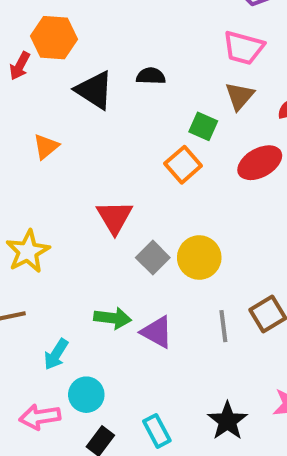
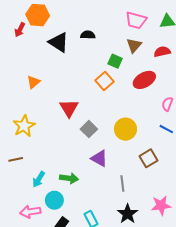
orange triangle: (46, 147) -> (33, 82), moved
yellow circle: (199, 258) -> (125, 129), moved
green arrow: (113, 318) -> (69, 178), moved
gray line: (223, 326) -> (122, 183), moved
purple triangle: (157, 332) -> (99, 158), moved

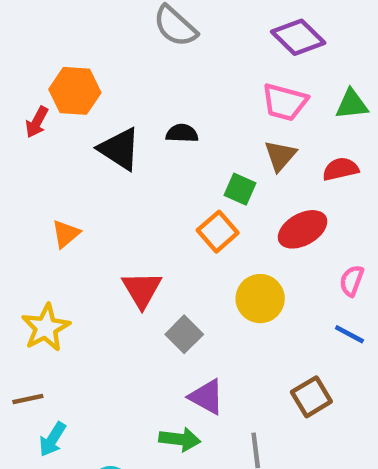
yellow circle: (125, 129) -> (260, 299), moved
green arrow: (69, 178) -> (180, 439), moved
cyan arrow: (39, 179) -> (52, 439), moved

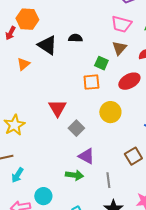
orange square: (218, 232) -> (91, 82), turned 36
orange triangle: (66, 234) -> (23, 64), moved

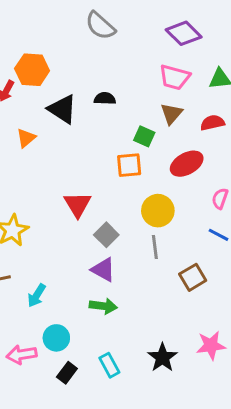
purple triangle: (86, 156) -> (103, 270), moved
cyan arrow: (17, 175) -> (37, 295), moved
gray line: (108, 180) -> (155, 247), moved

